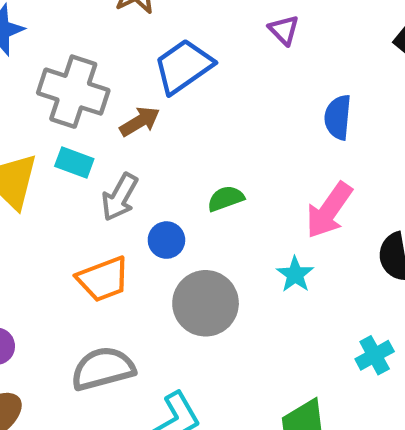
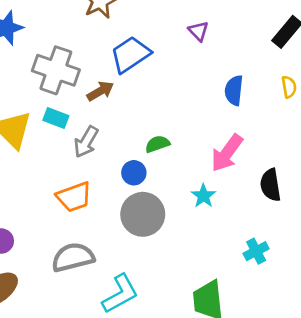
blue circle: (166, 240) -> (134, 173), moved

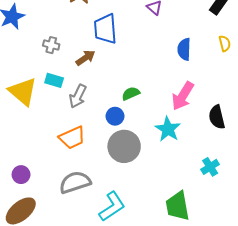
blue trapezoid: (130, 54) -> (105, 29), turned -56
gray cross: (56, 70) -> (51, 45), size x0.5
cyan star: (203, 196) -> (168, 129), size x1.4

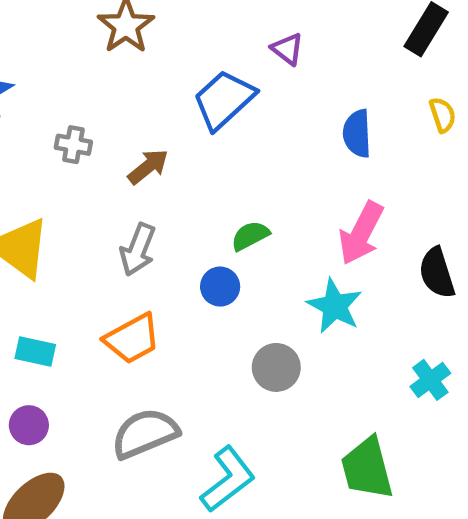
blue trapezoid: (105, 29) -> (224, 100), moved, turned 56
cyan rectangle: (54, 80) -> (35, 351), moved
gray circle: (124, 146) -> (276, 367), moved, size x0.7

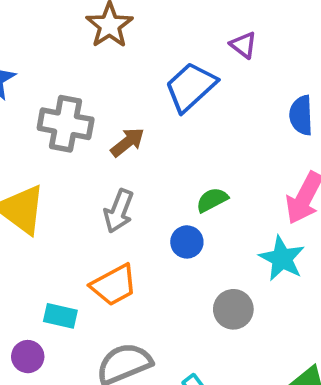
gray cross: (73, 145) -> (66, 124), size x1.8
cyan rectangle: (35, 351) -> (60, 316), moved

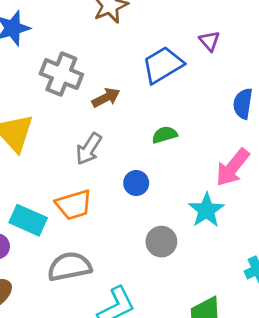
green semicircle: (212, 200) -> (165, 135), moved
cyan rectangle: (60, 316) -> (28, 220), size x1.4

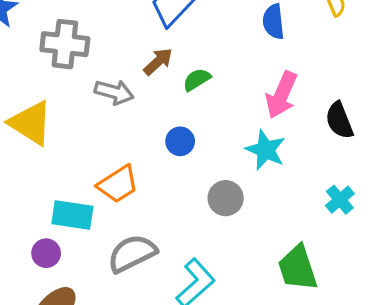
brown arrow: (106, 98) -> (158, 62), moved
gray arrow: (89, 149) -> (114, 92), moved, turned -92

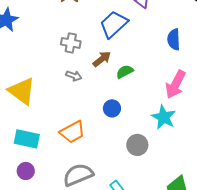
gray cross: (65, 44) -> (71, 43), moved, size x0.7
gray arrow: (114, 92) -> (74, 76), size x0.7
cyan rectangle: (72, 215) -> (27, 139), moved

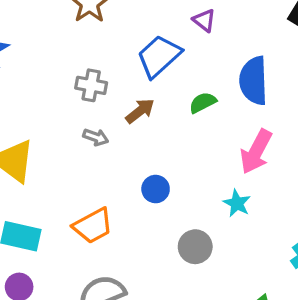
blue semicircle: (174, 39) -> (254, 81), size x1.4
green semicircle: (125, 72) -> (203, 103), moved
cyan star: (164, 117) -> (237, 203), size x0.7

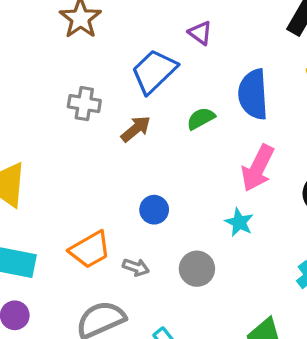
gray arrow: (96, 137) -> (136, 267), moved

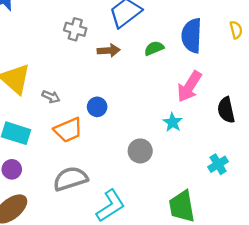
brown arrow: (136, 129) -> (109, 51), turned 30
blue circle: (154, 210) -> (97, 107), moved
gray arrow: (136, 267) -> (51, 97), moved

